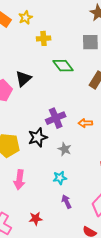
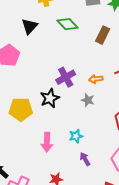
black triangle: (23, 79) -> (30, 26), moved
gray star: (65, 149) -> (88, 100), moved
pink arrow: (19, 180) -> (47, 142), moved

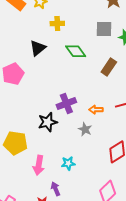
yellow pentagon: (21, 109) -> (16, 143), moved
purple arrow: (85, 159) -> (56, 189), moved

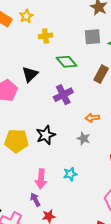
black triangle: (38, 48) -> (30, 74), moved
purple cross: (66, 104) -> (63, 95), moved
yellow pentagon: (16, 143) -> (16, 141), moved
purple arrow: (56, 189) -> (35, 200), moved

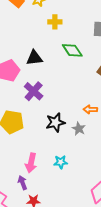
black triangle: (30, 74) -> (34, 58), turned 30
purple cross: (63, 95) -> (34, 91), moved, turned -30
black star: (46, 135) -> (55, 123), moved

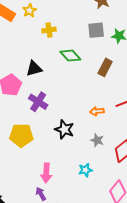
black star: (55, 123) -> (64, 129), turned -30
gray star: (79, 129) -> (97, 140), moved
cyan star: (61, 162) -> (85, 170), moved

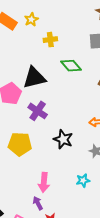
black triangle: (34, 69) -> (34, 78), size x1.4

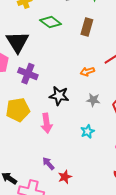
black triangle: (34, 78) -> (17, 42), turned -35
pink arrow: (44, 182) -> (47, 123), moved

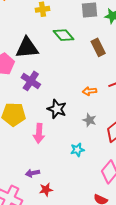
brown rectangle: (87, 27) -> (98, 47), turned -54
black triangle: (17, 42) -> (27, 48), turned 45
purple arrow: (48, 163) -> (32, 173), turned -72

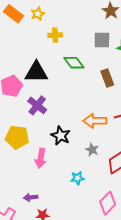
orange arrow: (90, 91) -> (95, 121), size x1.6

